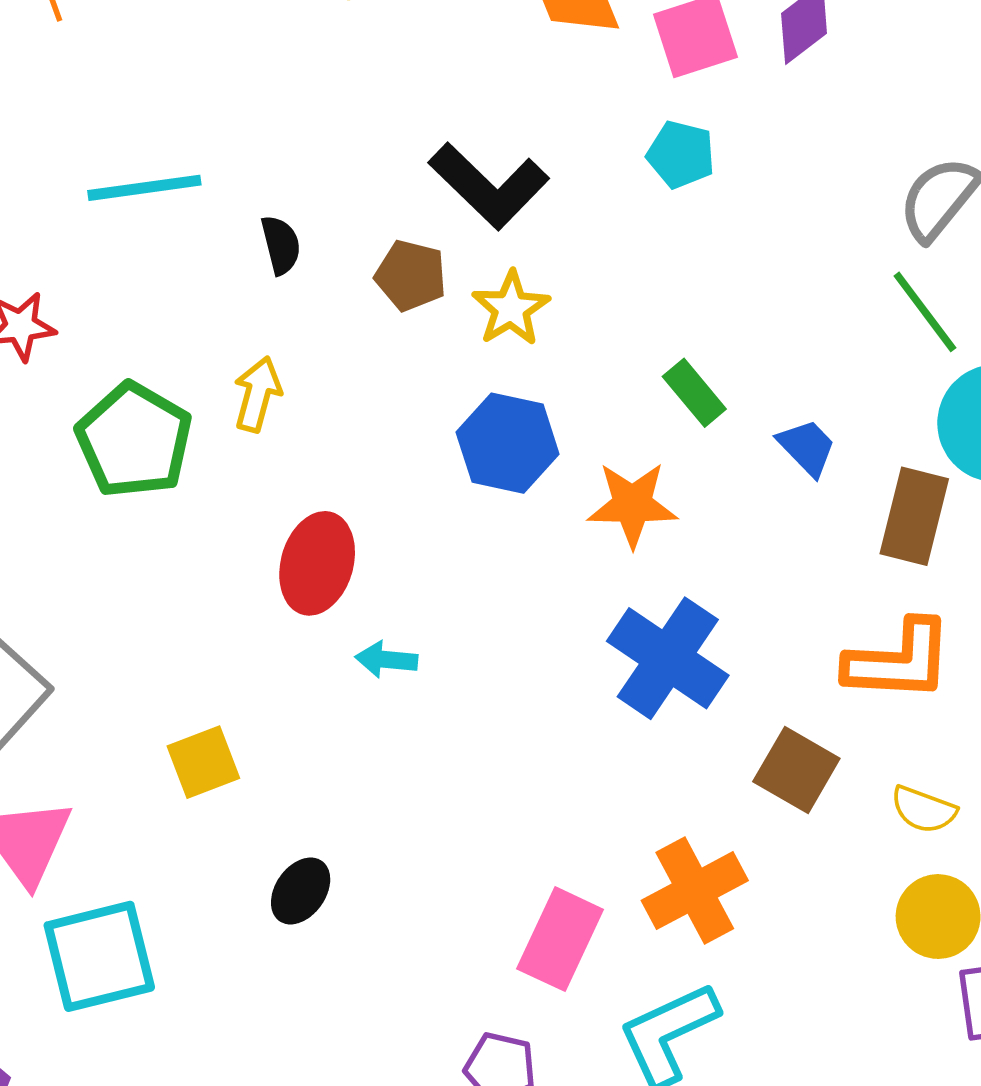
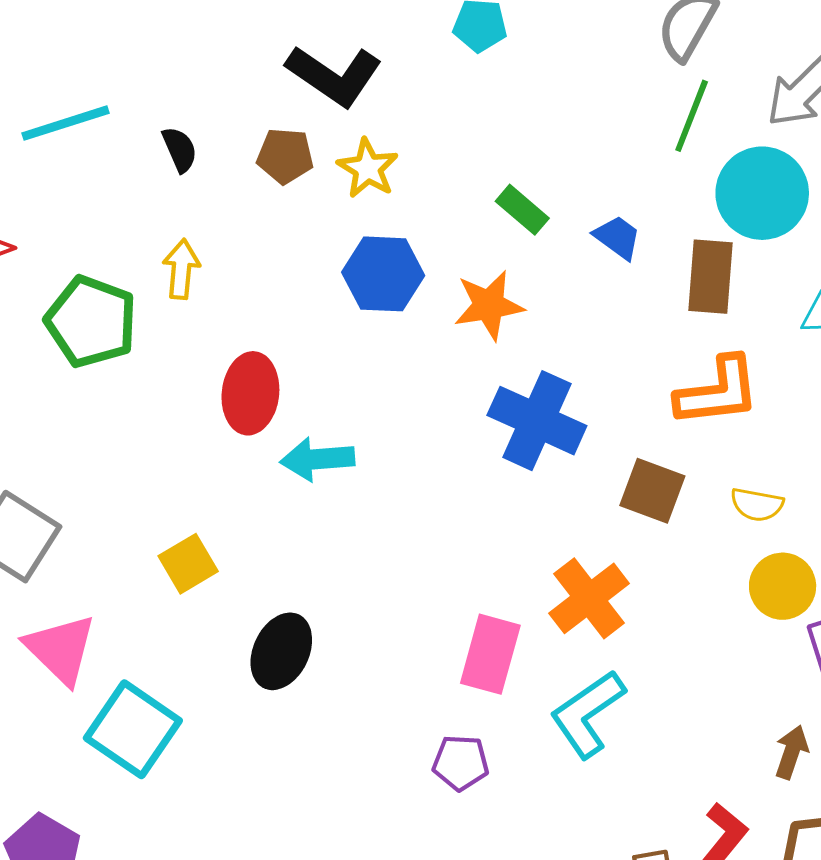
green line: (925, 312) -> (692, 116), turned 68
cyan arrow: (386, 660) -> (317, 459), size x1.5
black ellipse: (301, 891) -> (281, 651), size x1.4
cyan square: (99, 956) -> (133, 729), turned -32

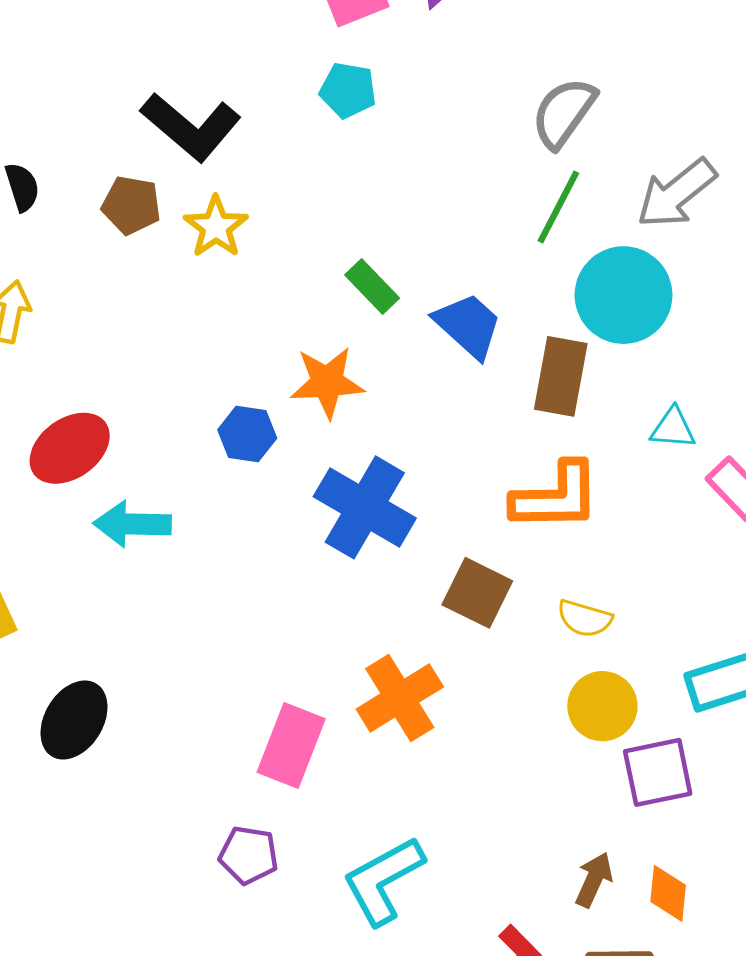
blue trapezoid: (617, 237) -> (468, 325), size x1.4
blue hexagon: (383, 274) -> (247, 434), moved, size x0.7
red ellipse: (250, 393) -> (70, 448), turned 42
cyan L-shape: (588, 714) -> (383, 880), moved

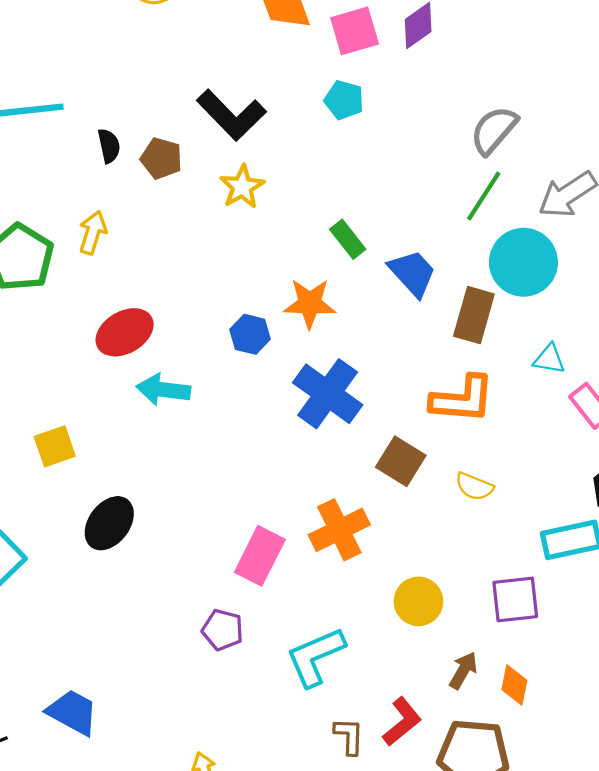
brown pentagon: (131, 205) -> (161, 158), moved
yellow circle: (602, 706) -> (418, 601), moved

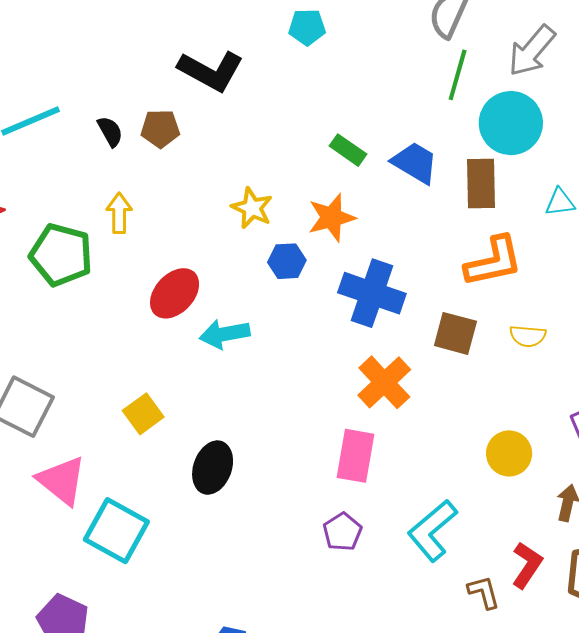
yellow star: (242, 187) -> (252, 208), moved
orange cross: (339, 530) -> (384, 382), moved
purple pentagon: (223, 630) -> (342, 532), turned -30

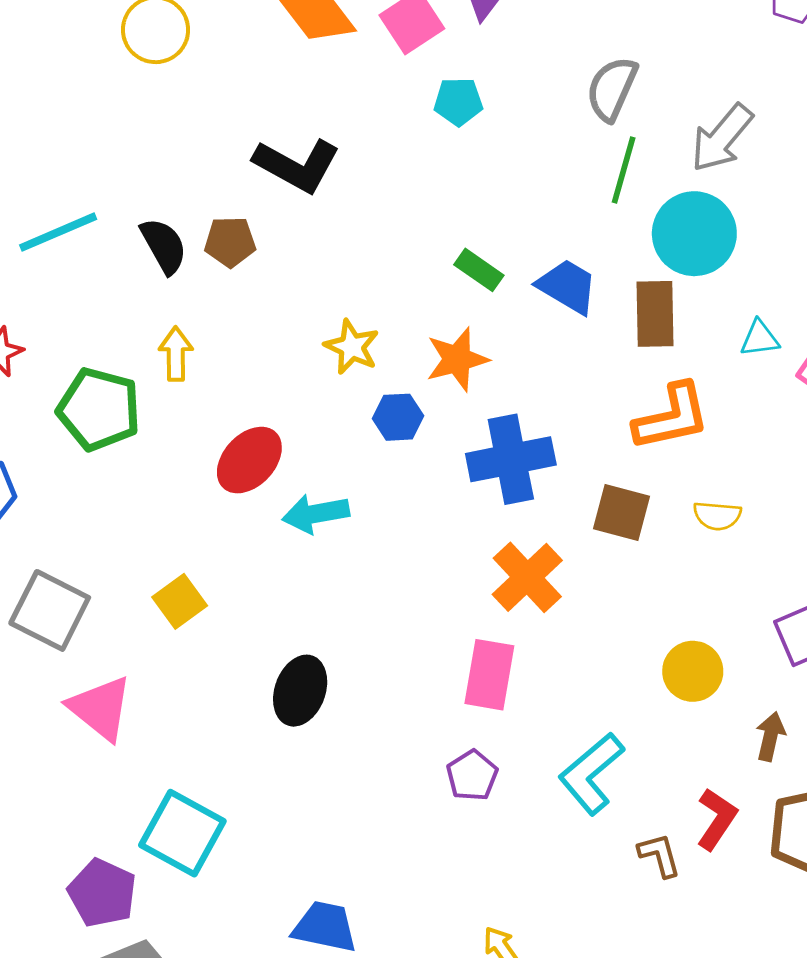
cyan pentagon: (307, 27) -> (458, 102), moved
black semicircle: (110, 132) -> (164, 246), size x1.4
blue cross: (372, 293) -> (511, 459), turned -30
yellow square: (143, 414) -> (180, 601), moved
cyan square: (116, 531) -> (182, 833), moved

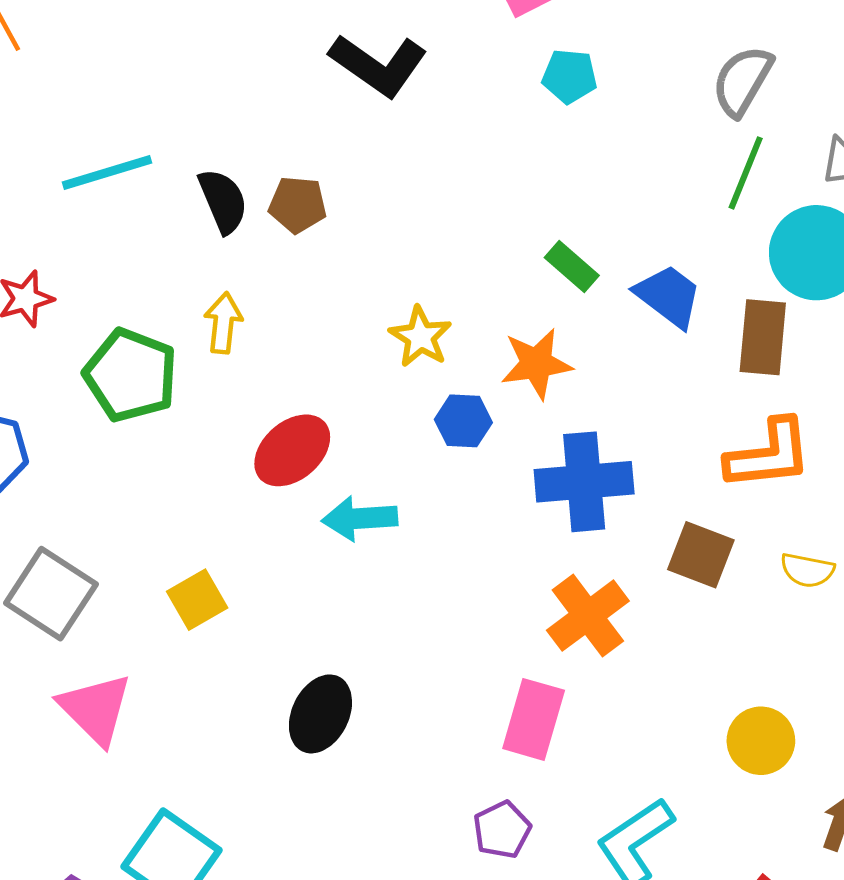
black L-shape: (297, 165) -> (378, 65), moved

